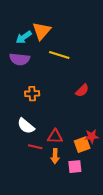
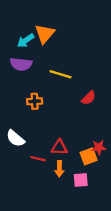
yellow line: (59, 55) -> (60, 74), moved
white semicircle: (26, 126) -> (15, 138), moved

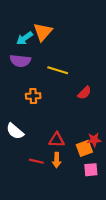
red line: (38, 159) -> (36, 161), moved
pink square: (81, 180) -> (91, 170), moved

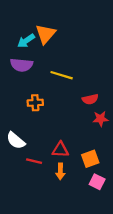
red semicircle: (84, 93) -> (90, 99), turned 32
red star: (94, 140) -> (100, 119), moved
red line: (36, 161) -> (34, 161), moved
pink square: (91, 170) -> (97, 182), turned 32

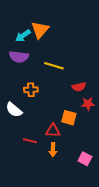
white semicircle: (16, 140) -> (14, 110), moved
orange square: (90, 159) -> (69, 118), moved, turned 35

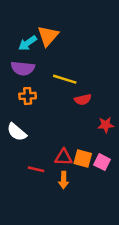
red semicircle: (79, 87) -> (83, 100), moved
orange cross: (31, 90) -> (28, 96), moved
orange square: (69, 118) -> (83, 158), moved
pink square: (85, 159) -> (102, 162), moved

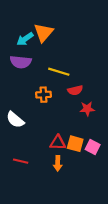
orange cross: (28, 96) -> (44, 95), moved
red star: (106, 125) -> (87, 109), moved
red line: (36, 169) -> (21, 161), moved

